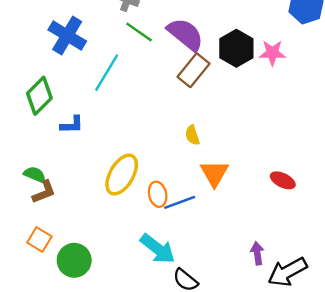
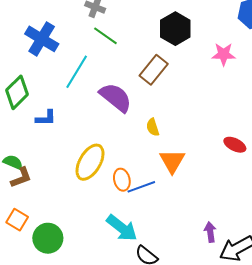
purple semicircle: (185, 34) -> (116, 97), moved
black hexagon: (236, 48) -> (175, 29), moved
red ellipse: (283, 180) -> (235, 145), moved

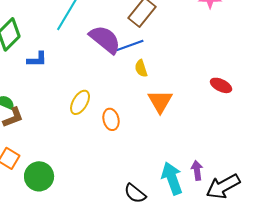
yellow ellipse: (90, 162) -> (80, 102), size x0.7
blue line: (141, 187) -> (130, 45), moved
cyan arrow: (122, 228) -> (172, 178), moved, turned -148

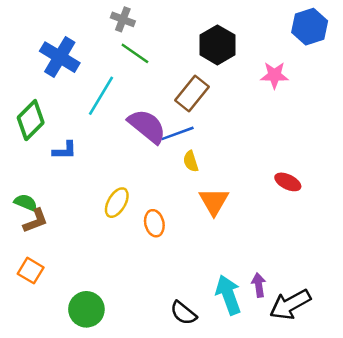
green circle: (39, 176) -> (86, 309), moved

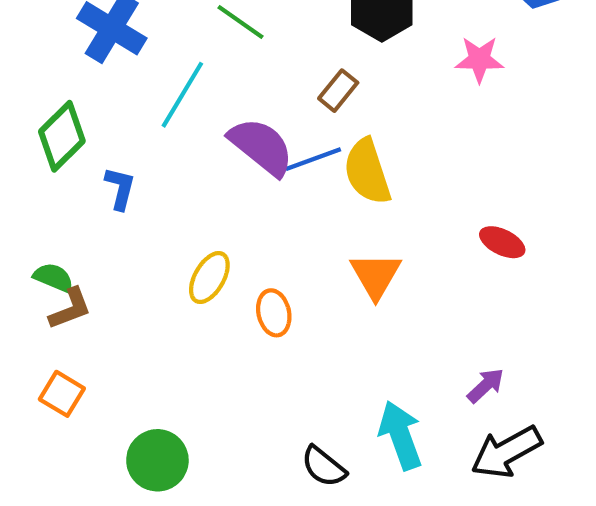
brown rectangle: (192, 93) -> (338, 91), size x0.7
blue L-shape: (65, 150) -> (120, 188), turned -75
yellow semicircle: (191, 161) -> (367, 172), moved, size x1.8
purple arrow: (259, 285) -> (486, 386), moved, turned 55

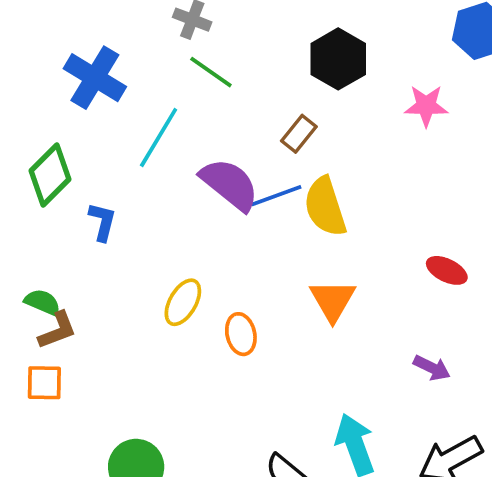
purple arrow: (486, 386) -> (432, 368), moved, turned 69
orange square: (62, 394) -> (44, 383), moved, turned -30

